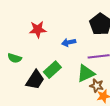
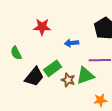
green semicircle: (15, 58) -> (16, 53), turned 40
brown star: (97, 86) -> (68, 80), moved

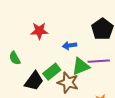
green triangle: (85, 76) -> (81, 66), moved
brown star: (68, 80) -> (68, 83), size x1.5

